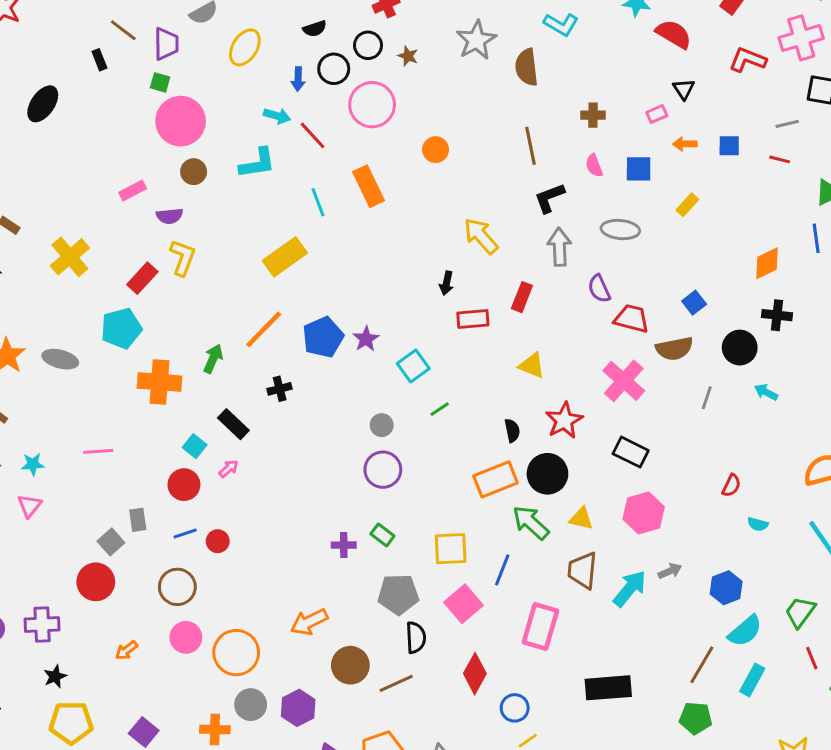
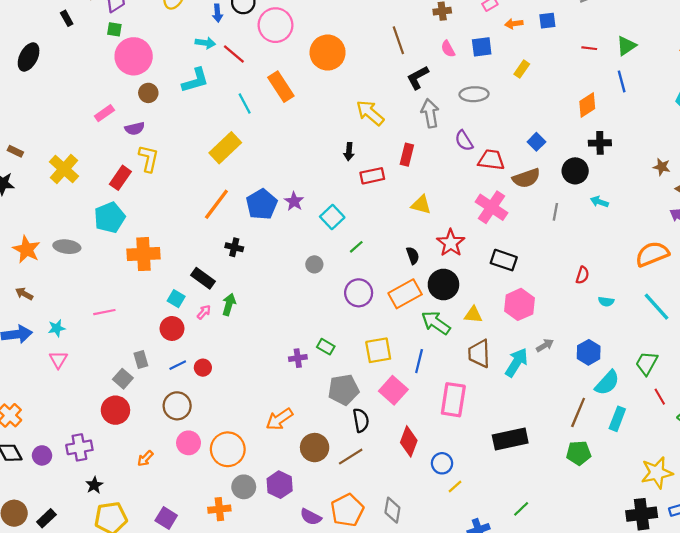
orange circle: (436, 150) -> (328, 53), size x1.8
red line: (780, 159) -> (589, 48), moved
green arrow: (213, 359) -> (229, 304), moved
black cross: (280, 389) -> (234, 247), turned 36
purple circle: (383, 470) -> (359, 293), moved

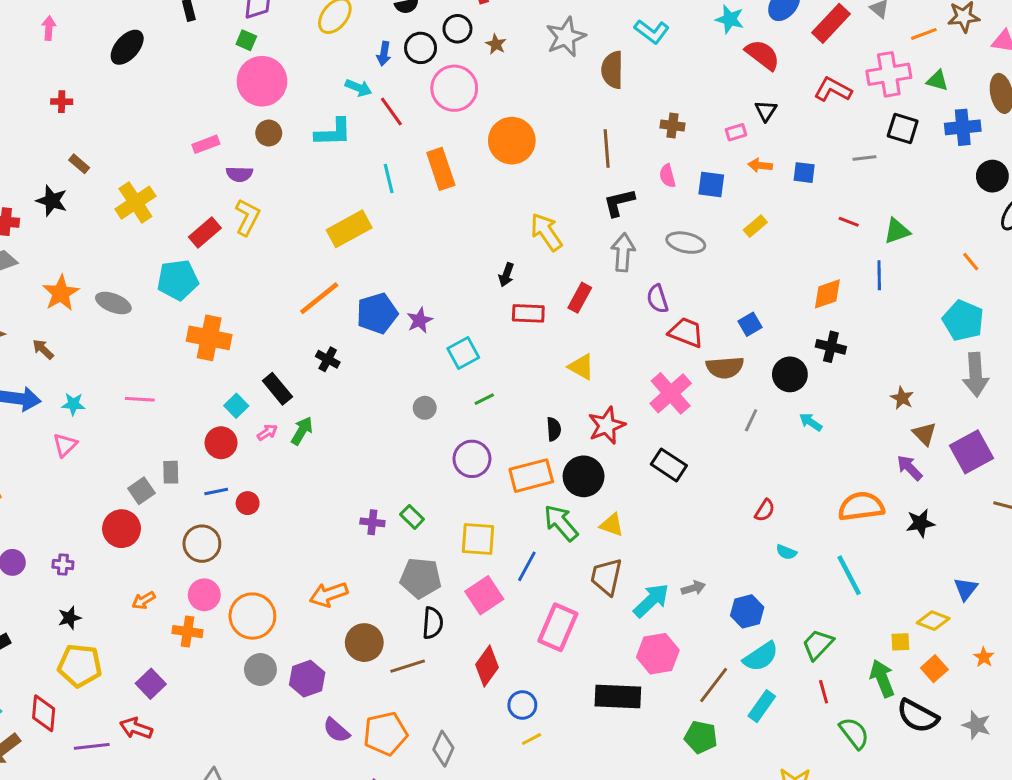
pink hexagon: (519, 304) -> (658, 654), moved
purple cross: (79, 447) -> (63, 564), size x0.6
orange cross: (219, 509) -> (188, 632), moved

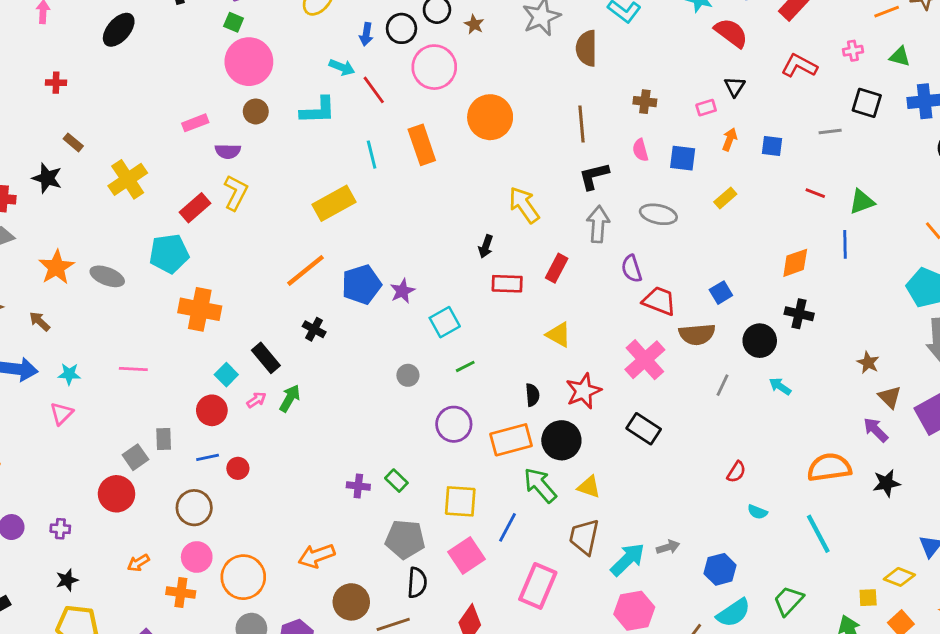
pink cross: (889, 74) -> (853, 51), size x0.5
orange arrow: (760, 165) -> (730, 139), turned 105

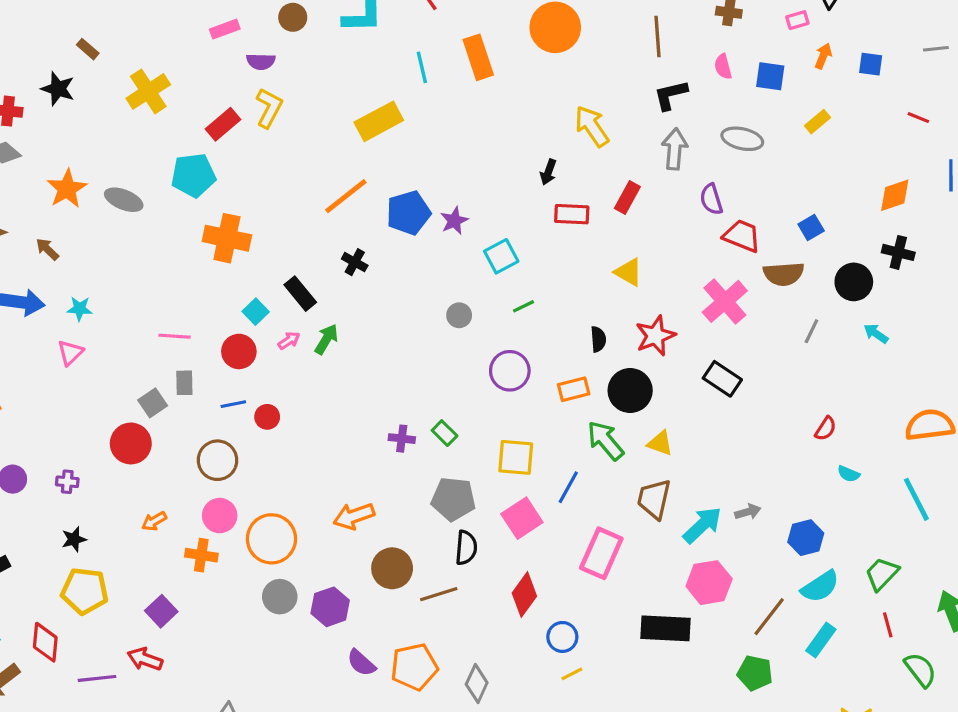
pink line: (133, 369) -> (175, 336), moved
orange rectangle: (511, 440) -> (574, 389), size x0.7

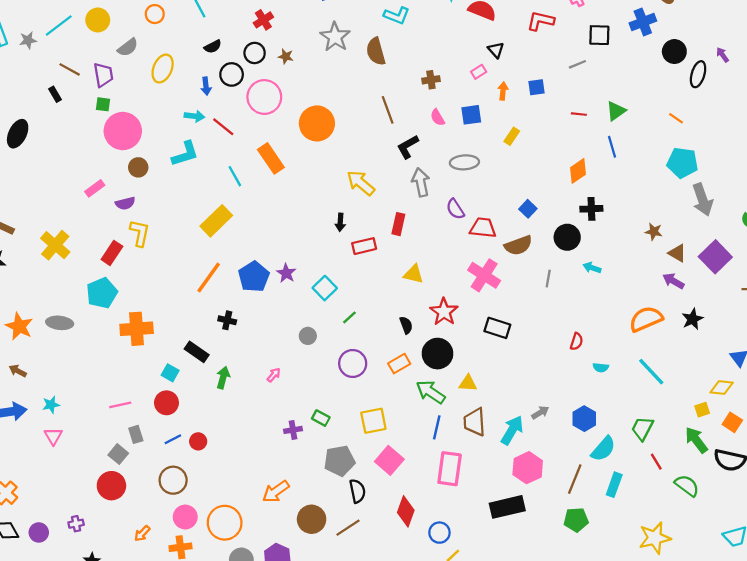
pink arrow: (289, 341) -> (274, 375), moved
blue line: (568, 487) -> (437, 427), moved

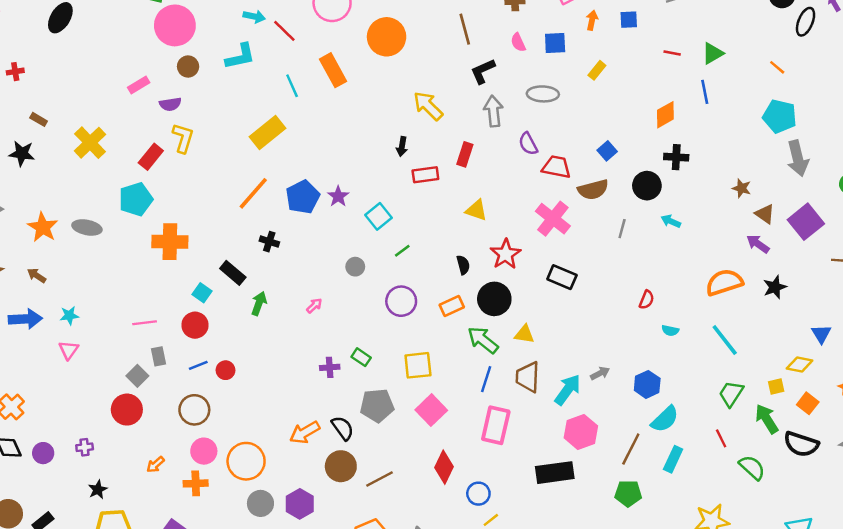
green trapezoid: (642, 428) -> (731, 394), moved
black semicircle: (357, 491) -> (343, 428), moved, turned -30

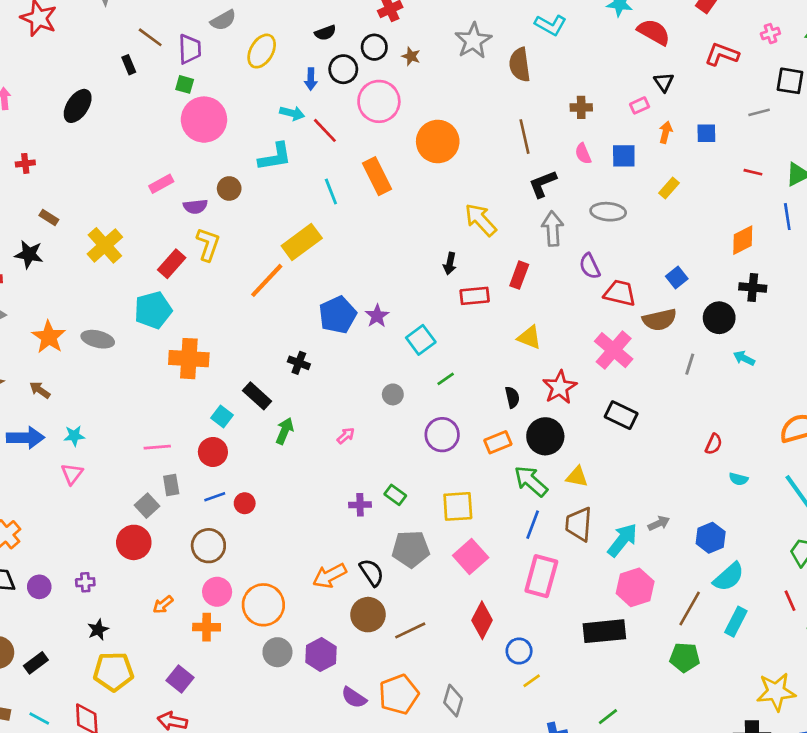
brown circle: (188, 67) -> (229, 188), moved
orange line: (253, 193) -> (267, 280), moved

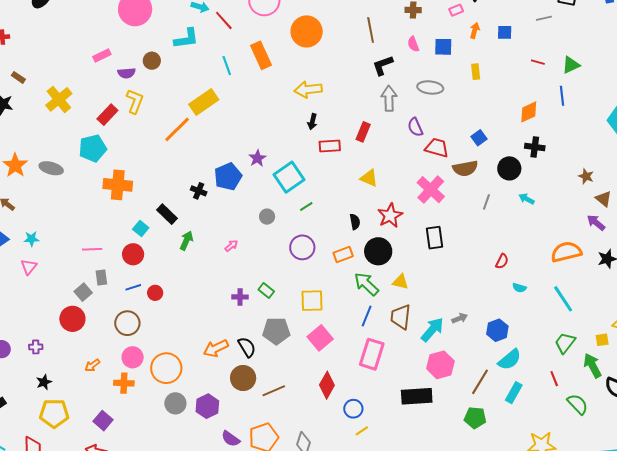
yellow rectangle: (669, 188) -> (476, 72), turned -49
yellow arrow: (481, 220) -> (308, 90), moved, turned -56
blue pentagon: (338, 315) -> (228, 177), moved
cyan square: (421, 340) -> (289, 177), size x1.4
black rectangle: (621, 415) -> (435, 238), turned 55

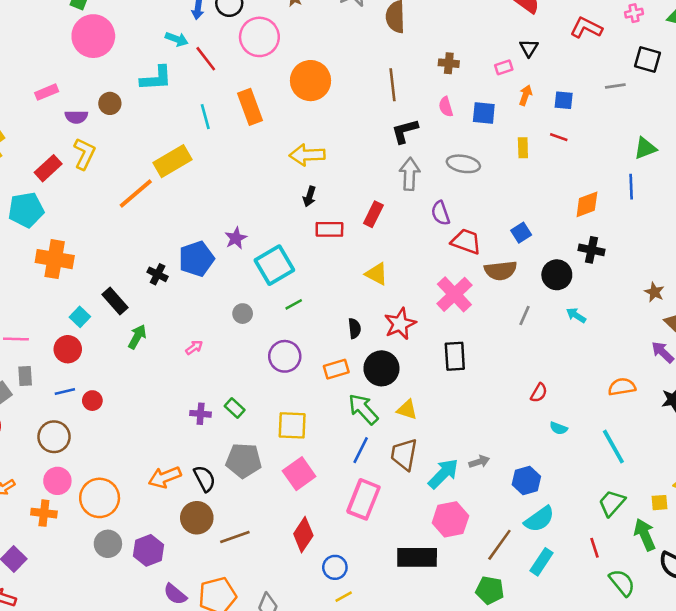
red line: (538, 62) -> (559, 137), moved
orange semicircle: (566, 252) -> (622, 387), size x0.7

